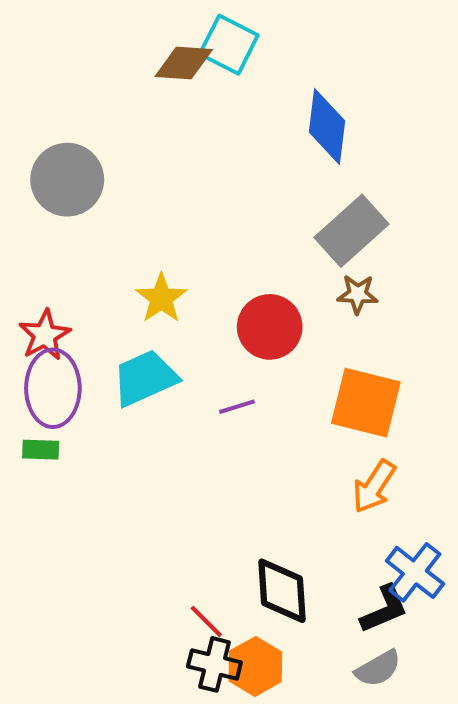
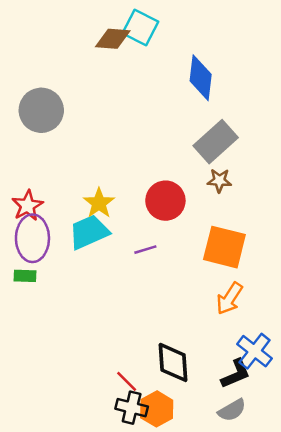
yellow star: (161, 298) -> (99, 203), moved

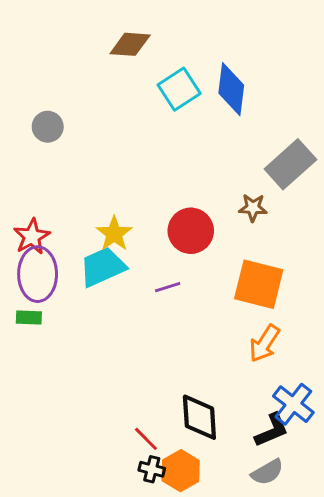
cyan square: (140, 27) -> (179, 89), moved, turned 30
gray circle: (41, 110) -> (48, 127), size x0.6
gray rectangle: (216, 142) -> (290, 164), moved
black cross: (132, 408) -> (152, 469), size x0.7

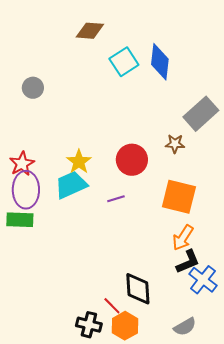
green rectangle: (29, 317) -> (20, 220), size x1.5
black L-shape: (272, 430) -> (188, 262), moved
red line: (146, 439) -> (112, 306), moved
black cross: (152, 469) -> (89, 325), moved, size x1.4

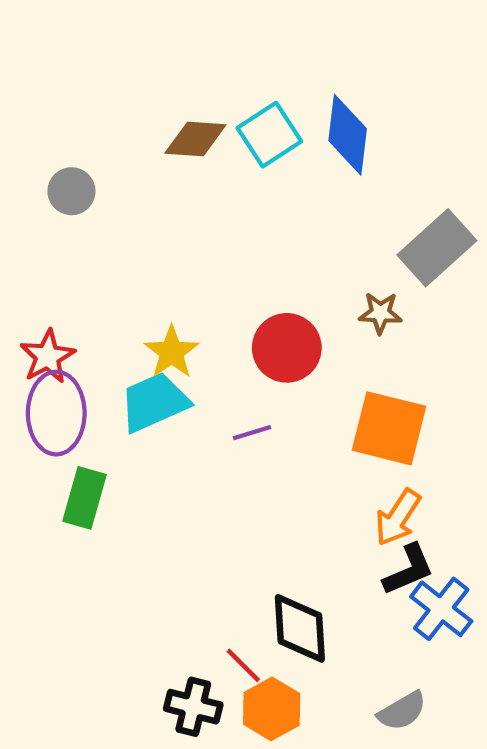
brown diamond: (90, 31) -> (195, 139), moved
green rectangle: (20, 220) -> (85, 498), moved, turned -76

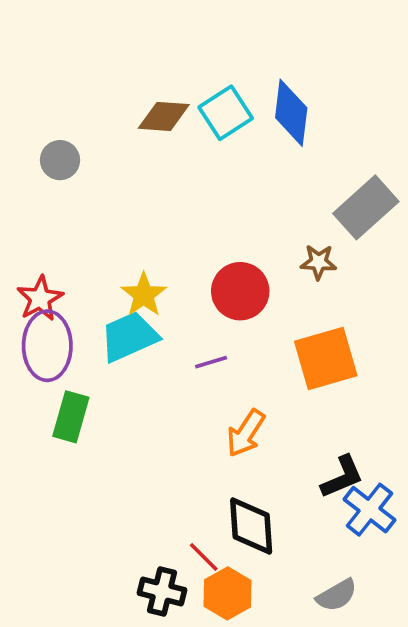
orange square: (389, 428) -> (326, 359), turned -30
orange arrow: (398, 517) -> (246, 433), moved

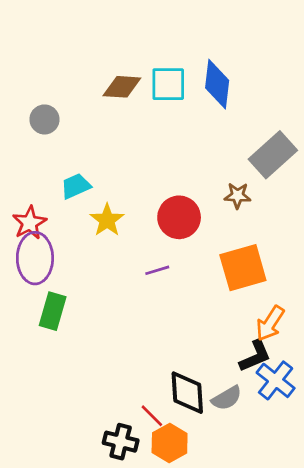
cyan square: (226, 113) -> (168, 84), turned 33
cyan trapezoid: (129, 337) -> (76, 186), moved, size x0.7
orange arrow: (246, 433) -> (270, 323), moved
gray semicircle: (337, 595) -> (227, 398), moved

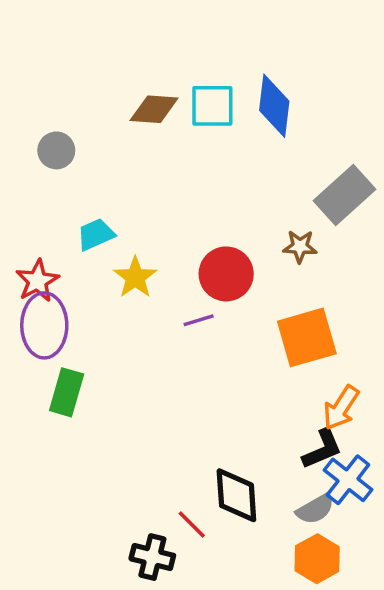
purple line: (157, 270) -> (199, 320), moved
gray semicircle: (227, 398) -> (315, 509), moved
orange hexagon: (170, 443) -> (317, 559), moved

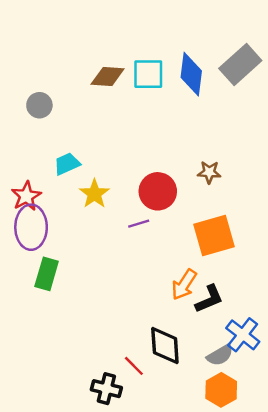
gray rectangle: (345, 195) -> (240, 65), moved
orange arrow: (341, 408) -> (184, 285), moved
black L-shape: (322, 449) -> (209, 299), moved

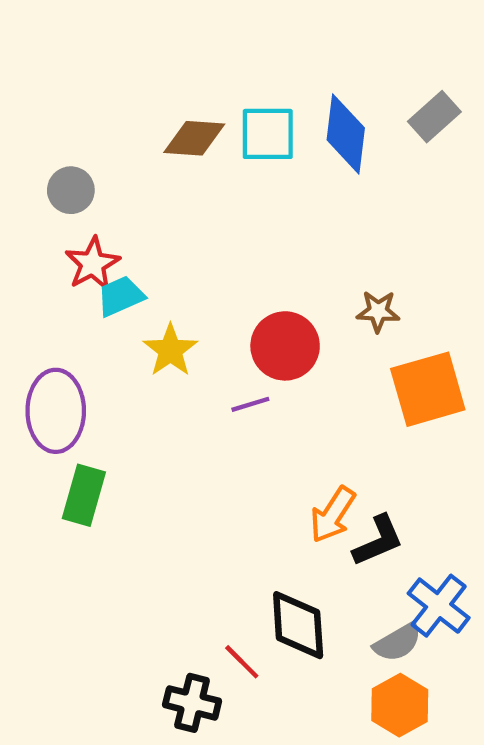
gray rectangle: (240, 65) -> (434, 117), size x0.7
red star: (26, 196) -> (93, 264), moved
orange square: (214, 236) -> (428, 389), moved

